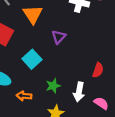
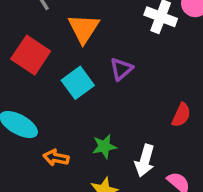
cyan square: (32, 59) -> (78, 83), moved
red semicircle: (98, 70) -> (181, 115), moved

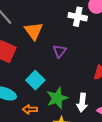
cyan square: (78, 83) -> (35, 80), moved
green star: (104, 146) -> (57, 98), size x1.5

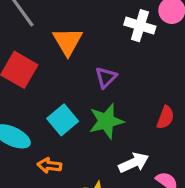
green star: (57, 98) -> (106, 121), moved
white arrow: (82, 102) -> (134, 163), turned -126

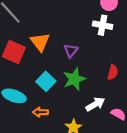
white cross: (140, 26) -> (103, 25), moved
orange triangle: (68, 41) -> (40, 42), moved

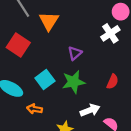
white cross: (103, 25) -> (110, 33), turned 36
orange triangle: (40, 42) -> (49, 21), moved

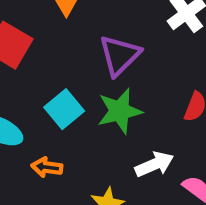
purple triangle: (75, 53) -> (119, 55), size x1.5

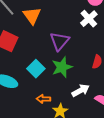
orange arrow: (47, 167) -> (43, 99), moved

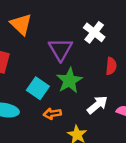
white cross: (89, 19) -> (94, 32), moved
orange arrow: (43, 99) -> (52, 114), moved

